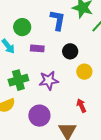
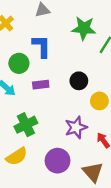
blue L-shape: (58, 20) -> (41, 46), moved
purple star: (49, 81) -> (76, 127), moved

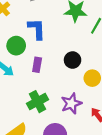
purple rectangle: (41, 85) -> (37, 65), turned -72
green cross: (26, 125) -> (38, 102), moved

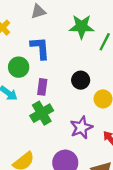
green cross: (38, 102) -> (42, 113), moved

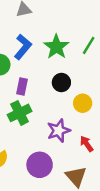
green star: (82, 27) -> (56, 47), moved, turned 30
blue L-shape: (40, 48) -> (23, 47), turned 40

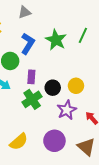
black circle: (61, 83) -> (53, 88), moved
yellow circle: (83, 103) -> (76, 86), moved

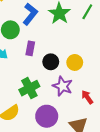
green cross: (32, 99) -> (29, 88), moved
purple star: (67, 110) -> (63, 86), turned -30

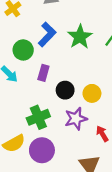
purple star: (63, 86) -> (76, 119), turned 30
purple circle: (47, 116) -> (42, 150), moved

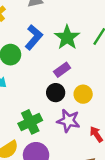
purple rectangle: (43, 73) -> (62, 70), moved, turned 42
purple star: (76, 119) -> (68, 121), turned 30

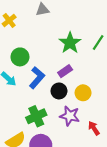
blue L-shape: (34, 37) -> (37, 78), moved

